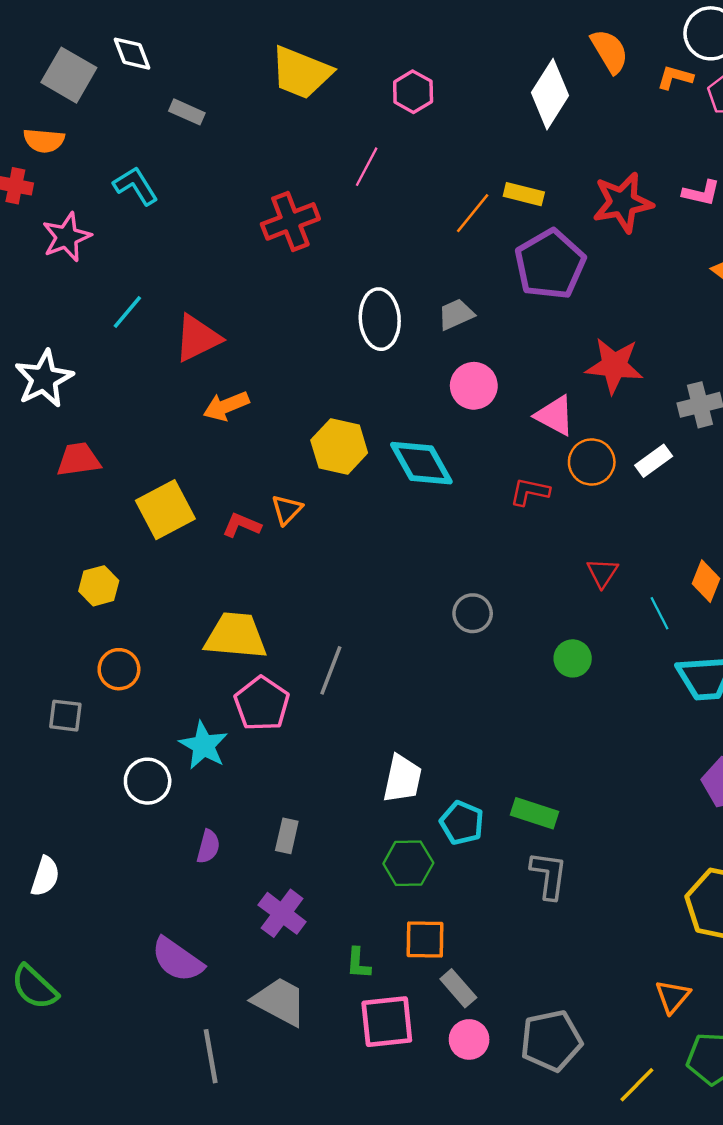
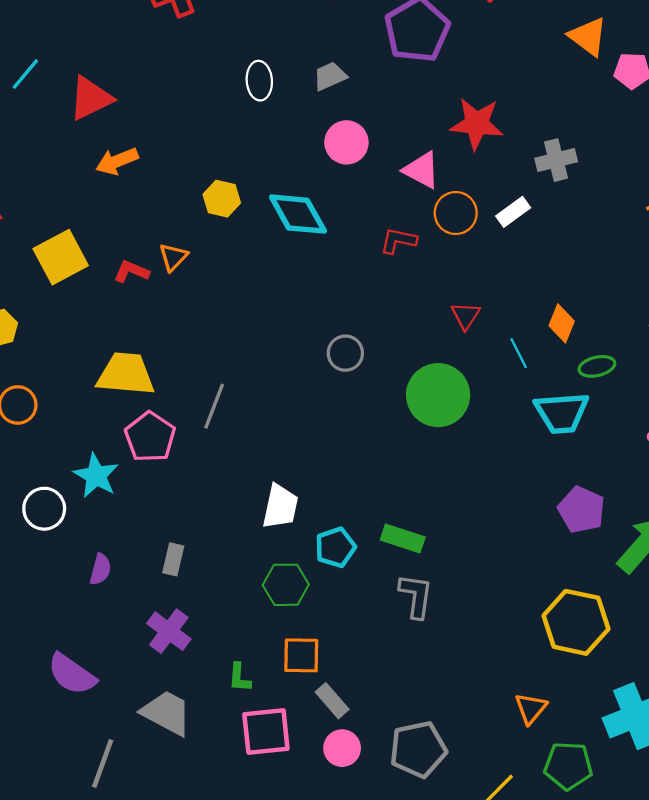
white ellipse: (380, 319) -> (259, 81), size x0.7
yellow hexagon: (339, 447) -> (222, 199), size x0.7
green circle: (573, 658) -> (438, 395), size x1.8
cyan pentagon: (462, 823) -> (335, 547), turned 30
gray line: (211, 1056) -> (103, 764), turned 30

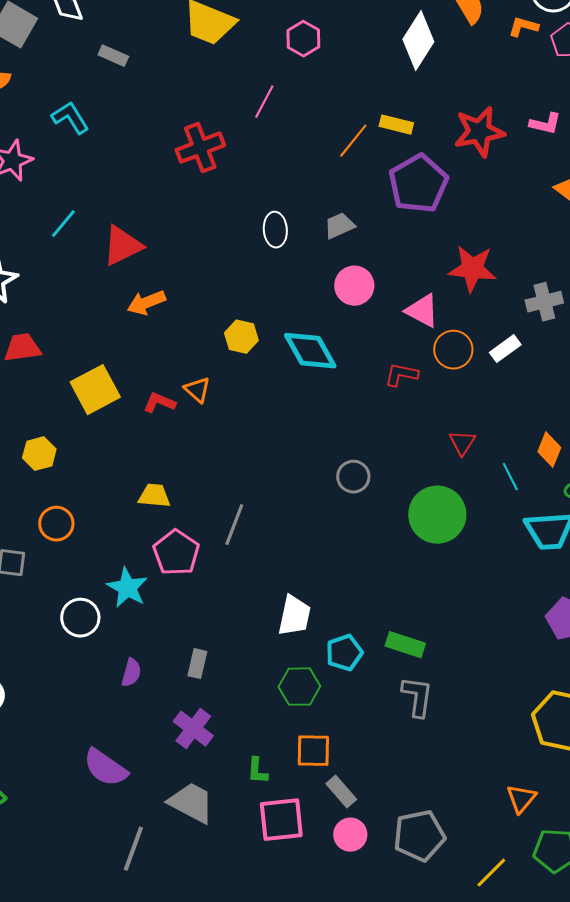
orange triangle: (173, 257) -> (197, 390), turned -32
yellow trapezoid: (126, 374) -> (154, 496), size x0.6

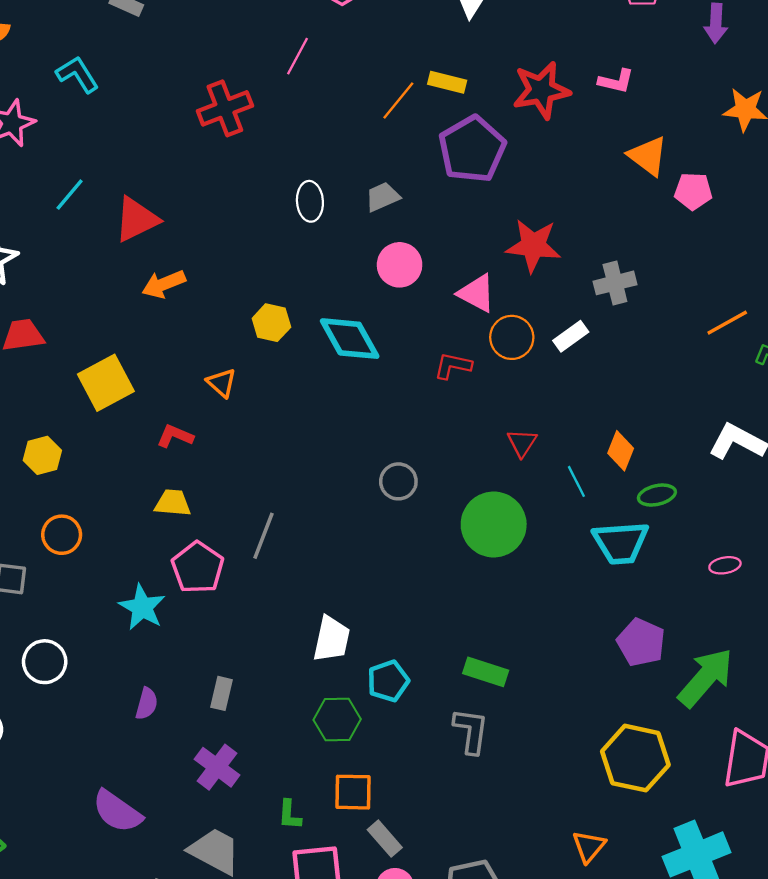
red L-shape: (159, 403) -> (175, 436), moved
white circle: (80, 618) -> (45, 662), moved
green rectangle: (405, 645) -> (486, 672), moved

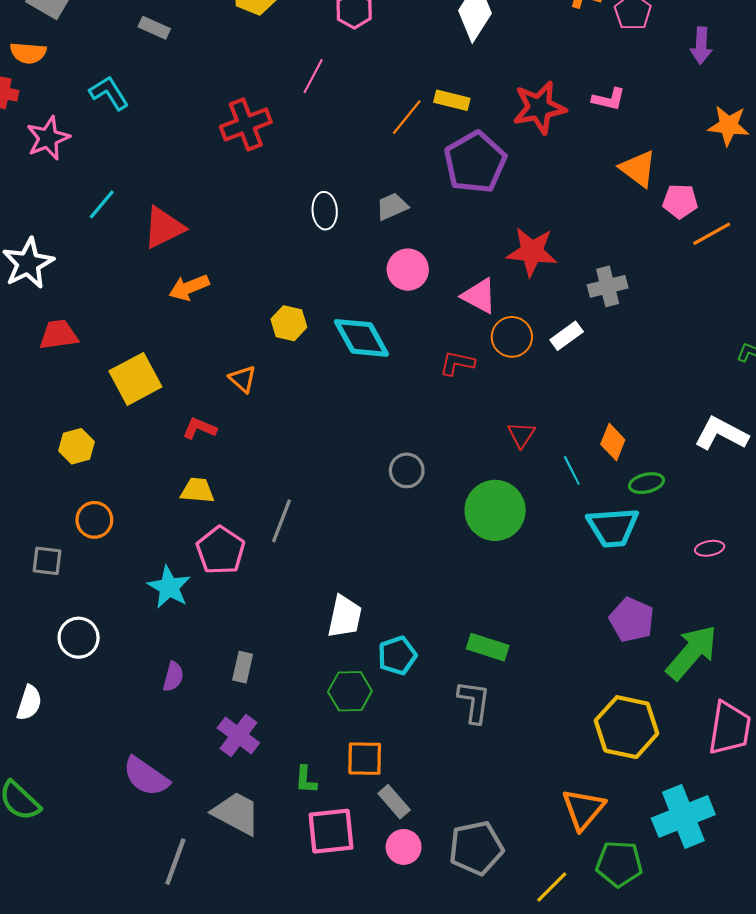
orange line: (727, 323) -> (712, 234), moved
orange triangle: (589, 847) -> (583, 809), size x1.4

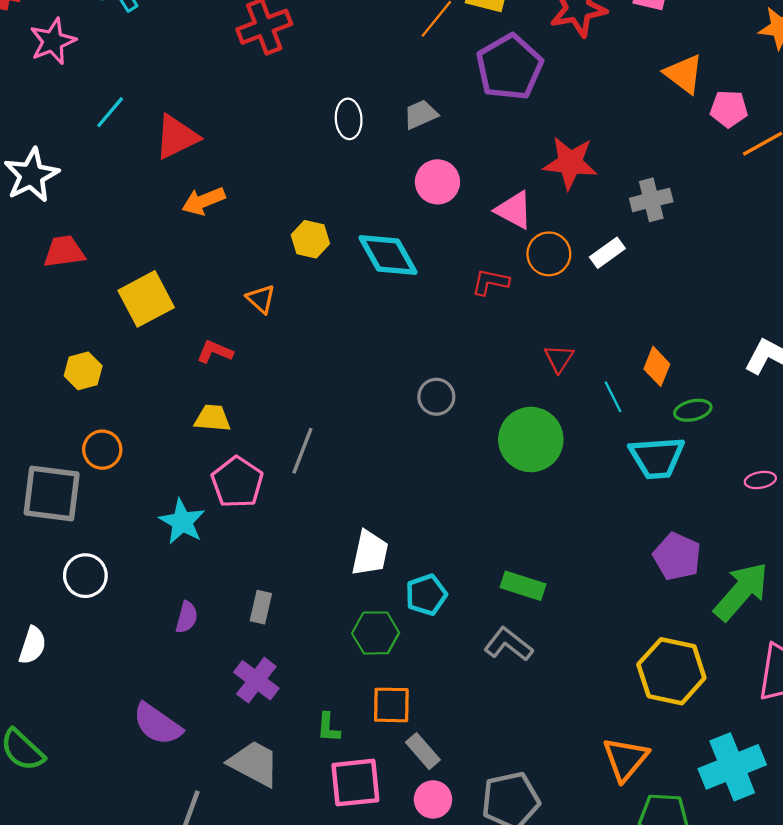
gray square: (47, 561) -> (52, 493), size x1.8
gray L-shape: (474, 702) -> (508, 644), turned -60

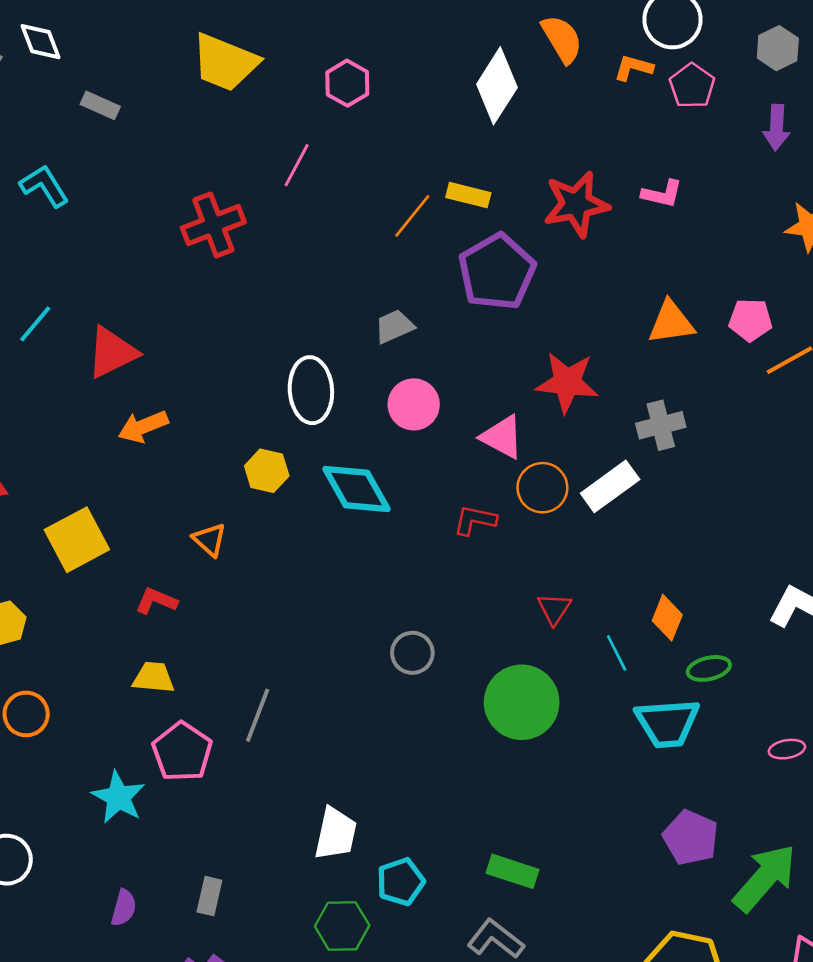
orange triangle: (684, 74) -> (671, 323), moved, turned -45
white ellipse: (349, 119) -> (311, 390), moved, size x1.4
white rectangle: (607, 253) -> (610, 486), size x1.4

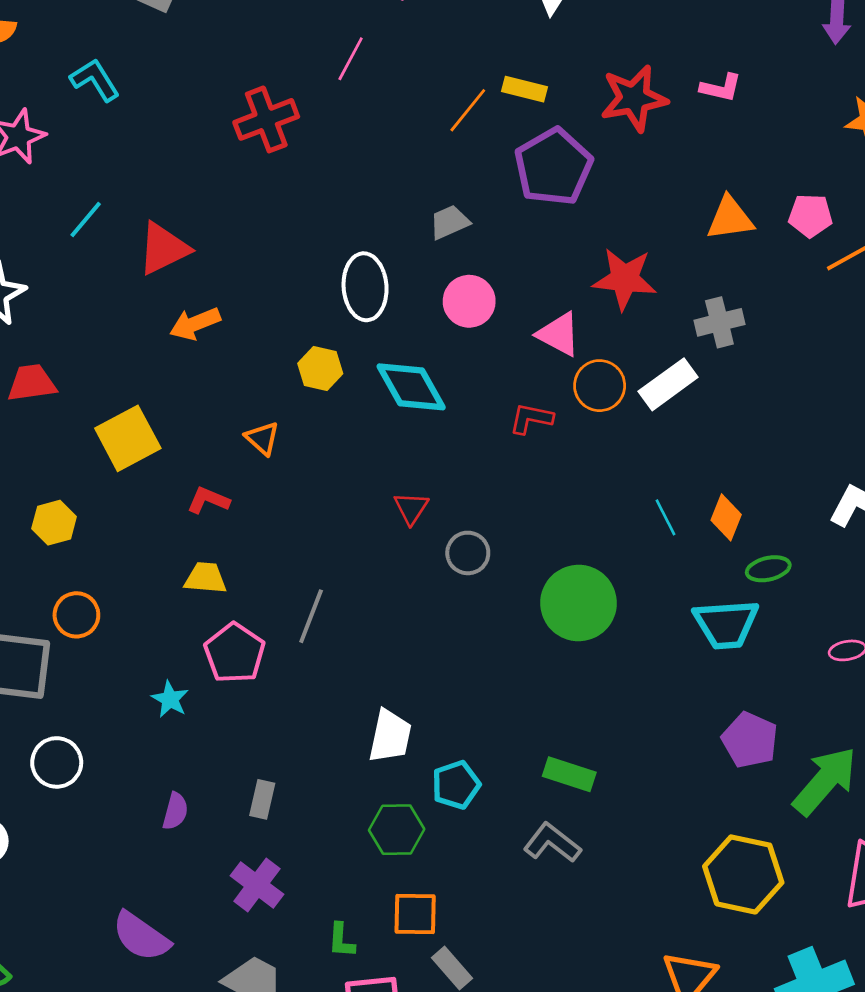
red triangle: (554, 609) -> (411, 508), moved
cyan line: (617, 653) -> (665, 517), moved
cyan star: (118, 797) -> (170, 699), size x0.7

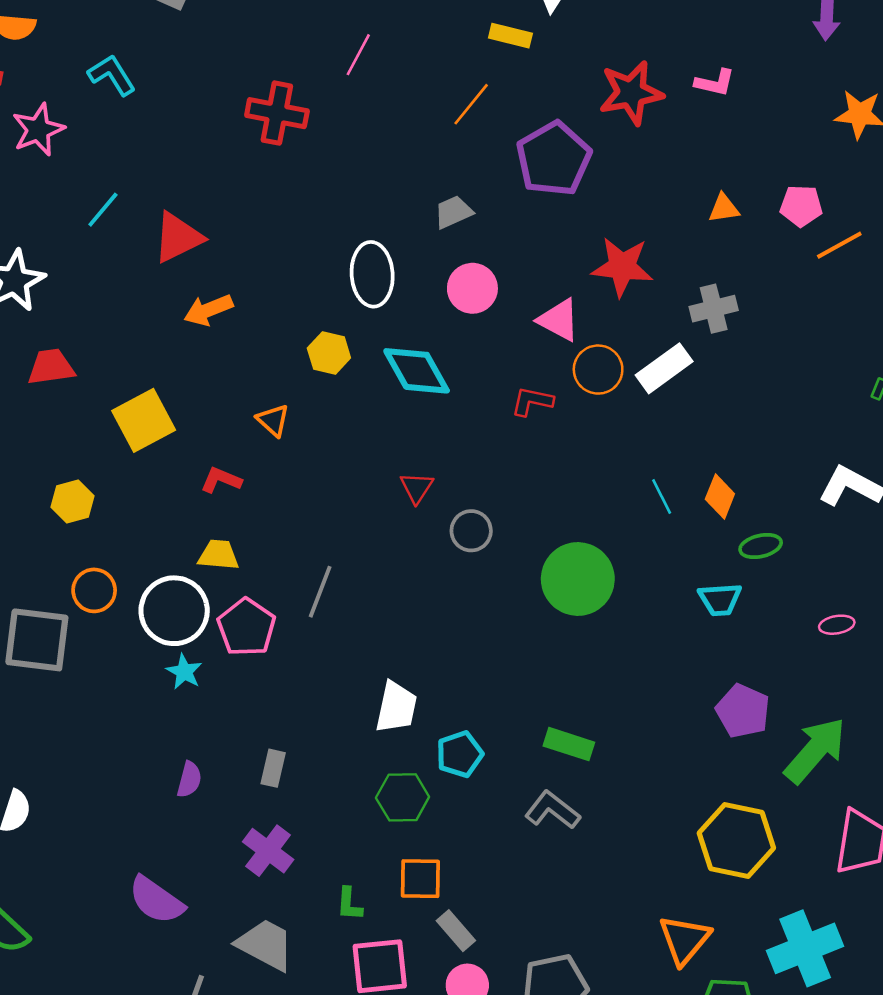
yellow rectangle: (524, 89) -> (510, 36), moved
red cross: (266, 119) -> (277, 113), turned 32
orange triangle: (730, 218) -> (724, 208), size x0.7
cyan trapezoid: (726, 624) -> (720, 599), size x0.7
white circle: (57, 762) -> (174, 611), moved, size x1.4

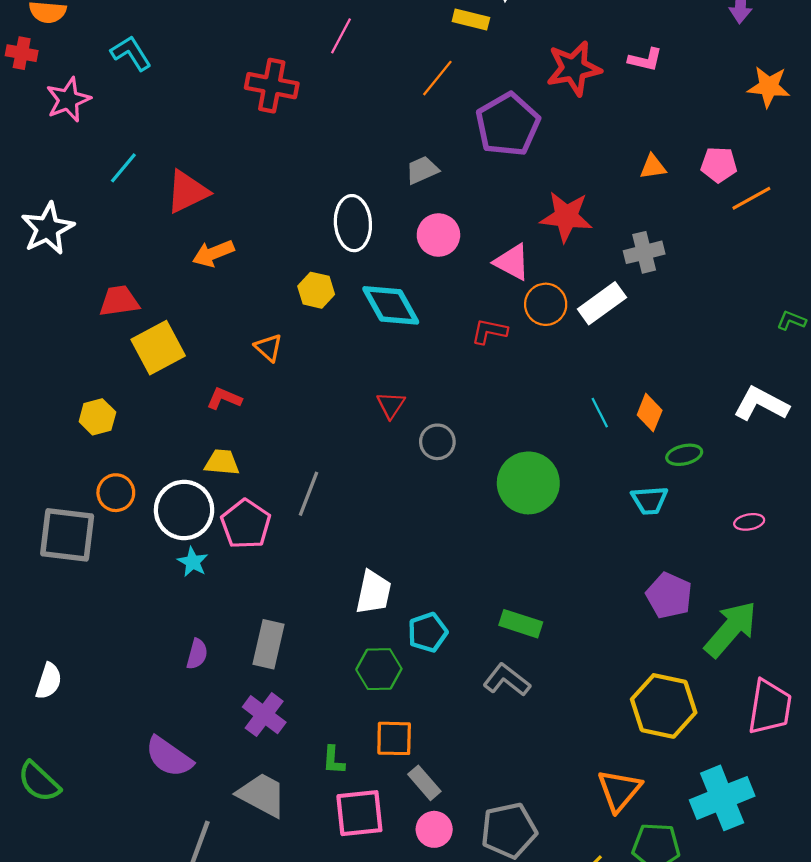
red trapezoid: (51, 367) -> (119, 301), moved
gray rectangle: (273, 768) -> (268, 644), size x1.5

